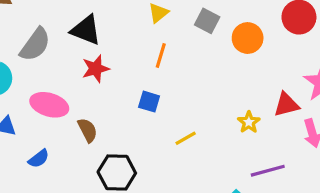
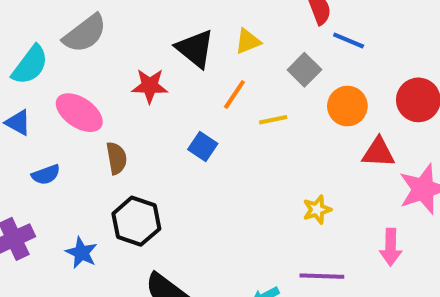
black triangle: (86, 30) -> (195, 49), moved
red triangle: (286, 105) -> (378, 152), moved
yellow line: (186, 138) -> (273, 120), moved

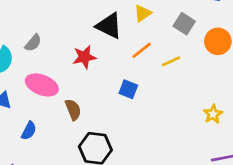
gray semicircle: (85, 33) -> (33, 43), moved, size x0.6
orange line: (234, 95) -> (142, 50), turned 30
blue semicircle: (46, 175) -> (29, 131), turned -30

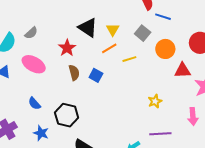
yellow triangle: (143, 13) -> (113, 30), moved, turned -32
red star: (84, 57) -> (67, 48), turned -30
brown semicircle: (73, 110) -> (74, 73), moved
blue semicircle: (29, 131) -> (34, 103), moved, turned 104

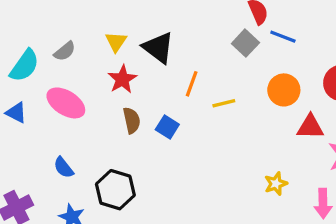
yellow triangle: (113, 30) -> (116, 42), moved
gray square: (143, 33) -> (245, 43), moved
orange line: (109, 48) -> (192, 84), turned -42
yellow star: (155, 101) -> (276, 184), moved

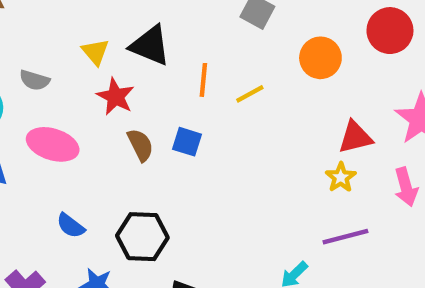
gray semicircle: (65, 51) -> (35, 80), turned 70
red triangle: (310, 127) -> (355, 137), moved

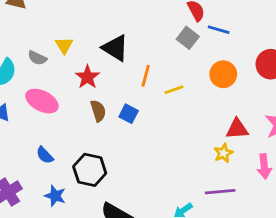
yellow triangle: (95, 52) -> (64, 45), moved

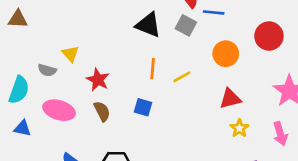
black triangle: (115, 48) -> (148, 25), moved
brown semicircle: (98, 111) -> (102, 111), moved
red triangle: (237, 129) -> (230, 99), moved

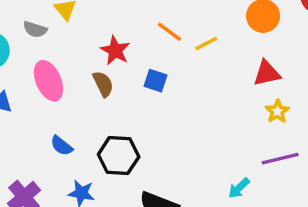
orange line: (153, 69) -> (169, 32), turned -60
red star: (98, 80) -> (115, 51), moved
pink ellipse: (59, 110) -> (48, 81), turned 48

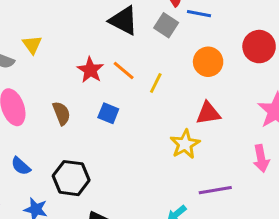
yellow line: (206, 43) -> (156, 83), turned -40
red star: (115, 51) -> (90, 70), moved
yellow star: (277, 111) -> (185, 144), moved, size x1.4

